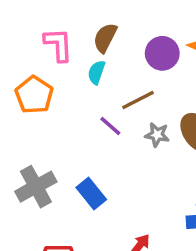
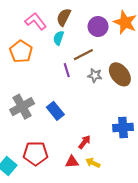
pink L-shape: (58, 45) -> (36, 21), turned -35
purple line: (110, 126) -> (67, 70), turned 32

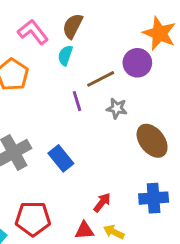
purple circle: (98, 27) -> (137, 63), moved
brown ellipse: (120, 74) -> (152, 141), moved
blue cross: (123, 127) -> (154, 198), moved

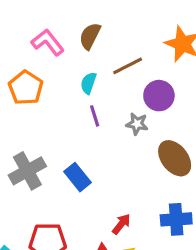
cyan semicircle: (65, 55) -> (88, 83), moved
purple circle: (137, 63) -> (159, 96), moved
brown line: (101, 79) -> (128, 66), moved

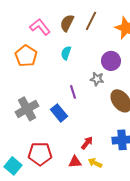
brown line: (128, 66) -> (91, 21), moved, turned -36
purple line: (95, 116) -> (73, 92), moved

